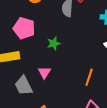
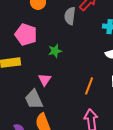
gray trapezoid: (24, 86) -> (34, 99), moved

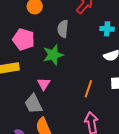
gray semicircle: (70, 16) -> (63, 29), moved
green star: (55, 51) -> (53, 55), size x1.5

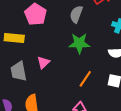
green star: (53, 55) -> (79, 43), moved
gray trapezoid: (34, 104) -> (19, 71), moved

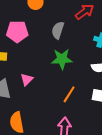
pink pentagon: (36, 14) -> (17, 32), turned -30

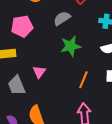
gray semicircle: (58, 30) -> (62, 18), turned 48

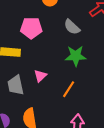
gray semicircle: (62, 18) -> (72, 27), turned -114
orange line: (83, 80) -> (69, 89), moved

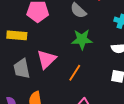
pink triangle: (40, 76) -> (46, 59), size x1.5

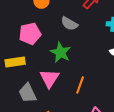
green star: (82, 39) -> (61, 52), moved, turned -30

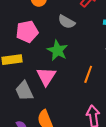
orange line: (80, 85) -> (88, 74), moved

